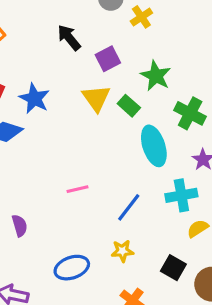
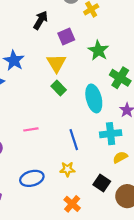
black arrow: (69, 38) -> (40, 20), turned 66
green rectangle: (129, 106) -> (59, 88), moved
pink line: (78, 189) -> (31, 129), moved
blue line: (129, 207) -> (74, 140), turned -60

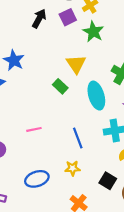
purple square: (66, 37) -> (68, 17), moved
green star: (98, 50) -> (93, 32), moved
yellow triangle: (56, 63) -> (76, 64), moved

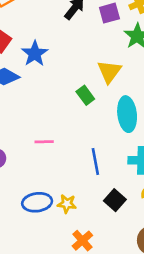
yellow star: (72, 168) -> (67, 204), moved
black square: (108, 181) -> (115, 200), moved

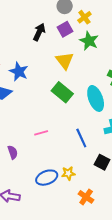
yellow triangle: (109, 72) -> (65, 61), moved
green rectangle: (85, 95) -> (62, 92), size x1.5

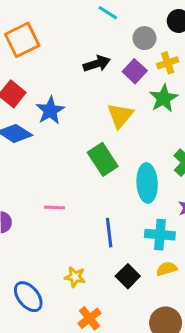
purple square: (65, 29) -> (135, 71), turned -35
black arrow: (39, 32) -> (97, 64), turned 30
blue ellipse: (47, 178) -> (28, 297), moved, turned 55

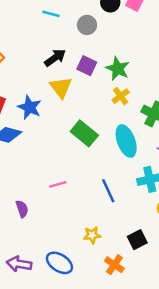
yellow cross: (168, 63) -> (121, 96), moved
purple square: (135, 71) -> (87, 66), moved
yellow triangle: (120, 116) -> (61, 87), moved
black square: (128, 276) -> (137, 240), moved, turned 36

